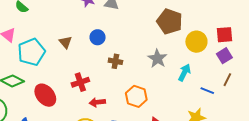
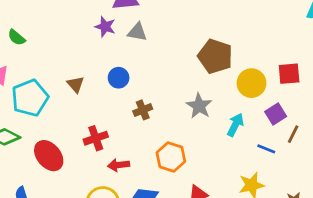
purple square: (224, 56) -> (276, 114), moved
brown cross: (115, 61) -> (143, 110), turned -32

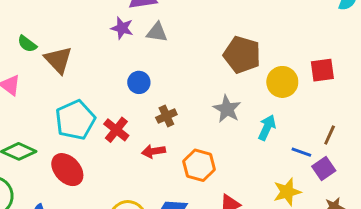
brown triangle: (76, 84) -> (58, 60), moved, size x1.5
cyan pentagon: (30, 98) -> (75, 120), moved
purple square: (276, 114) -> (324, 169), moved
red cross: (96, 138) -> (116, 130), moved, turned -30
red arrow: (119, 165) -> (153, 151), moved

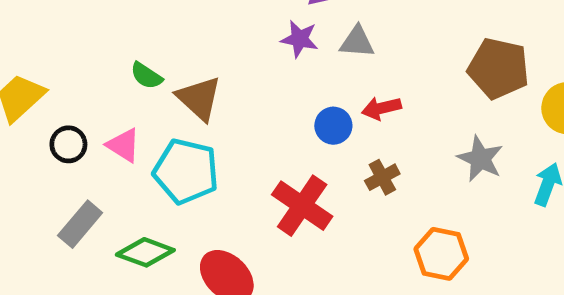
cyan pentagon: (75, 120) -> (186, 171), moved, turned -30
red cross: (116, 130) -> (302, 206), size x1.4
red arrow: (153, 151) -> (381, 108), moved

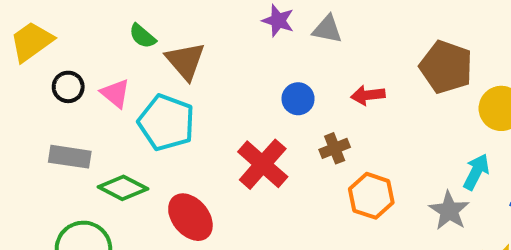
red arrow: (381, 108) -> (368, 95), moved
gray star: (480, 159) -> (449, 211), moved
gray rectangle: (80, 224) -> (70, 157), turned 51
orange hexagon: (441, 254) -> (371, 196), moved

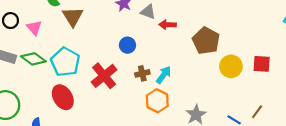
red arrow: (368, 95) -> (168, 25), moved
cyan pentagon: (166, 122) -> (65, 62), moved
cyan arrow: (476, 172) -> (164, 75), moved
green diamond: (123, 188) -> (33, 59), moved

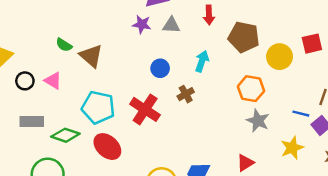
red arrow: (168, 25) -> (209, 15), moved, turned -77
green diamond: (33, 59) -> (65, 135), moved
cyan arrow: (164, 75) -> (202, 61), moved
orange hexagon: (157, 101) -> (251, 89), moved

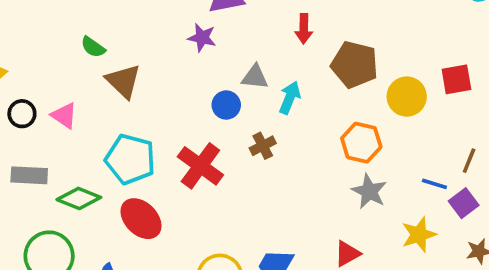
gray triangle: (171, 25) -> (255, 77), moved
green semicircle: (64, 45) -> (93, 47), moved

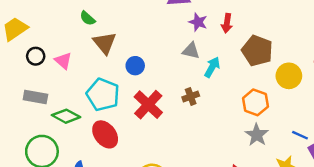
purple star: (202, 38) -> (198, 22), moved
blue circle: (226, 105) -> (135, 66), moved

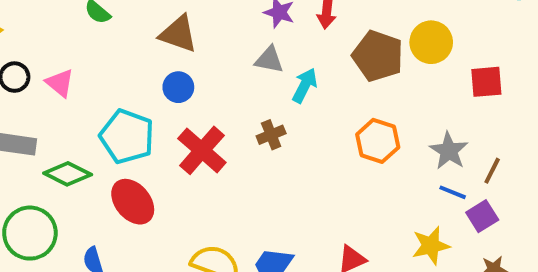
brown triangle: (105, 43) -> (178, 34), moved, turned -30
yellow circle: (289, 76) -> (431, 42), moved
gray star: (257, 135) -> (449, 151), moved

